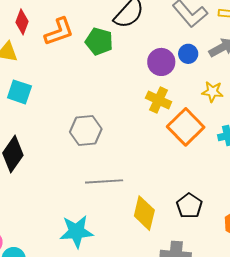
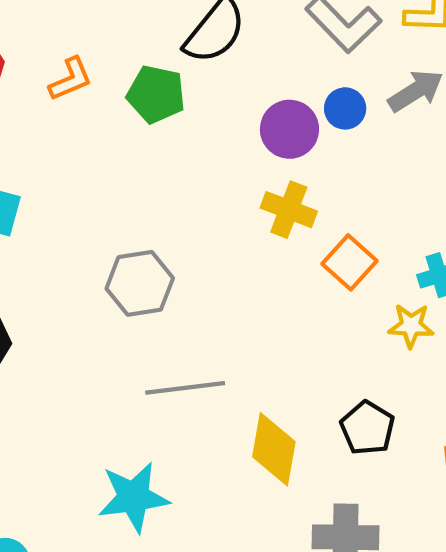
orange L-shape: (59, 32) -> (70, 79), size x0.7
yellow star: (212, 92) -> (411, 326), moved
orange square: (186, 127) -> (349, 262), size x0.7

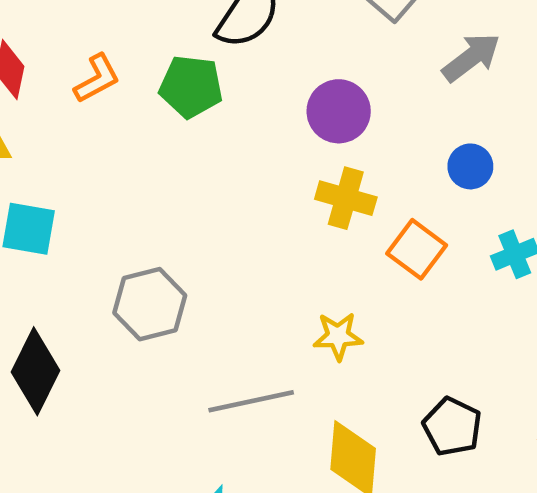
blue circle: (345, 108) -> (470, 166), moved
gray hexagon: (140, 283) -> (150, 304), moved
yellow star: (411, 326) -> (338, 336), moved

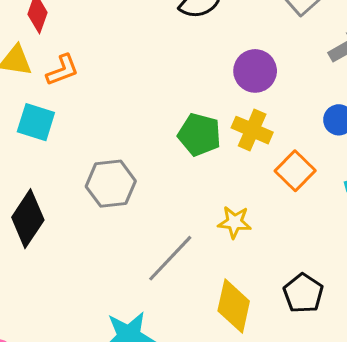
orange L-shape: (97, 79) -> (62, 70), moved
green pentagon: (191, 87) -> (199, 135), moved
gray line: (251, 401) -> (170, 258), turned -42

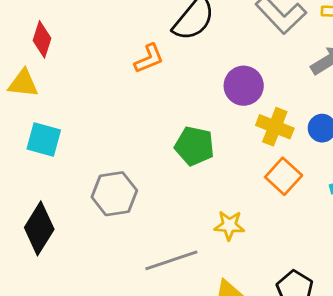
orange L-shape: (62, 70) -> (149, 59), moved
yellow cross: (252, 130) -> (275, 127), moved
gray line: (170, 258) -> (171, 260), turned 30

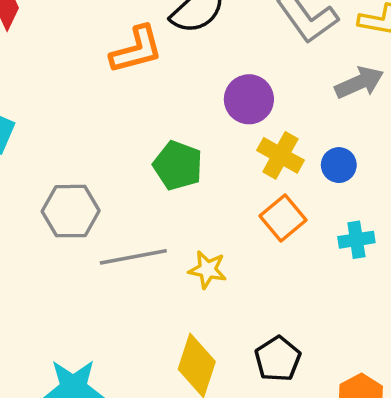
orange L-shape: (149, 59) -> (136, 50), size x1.4
gray line: (171, 260) -> (133, 257), moved

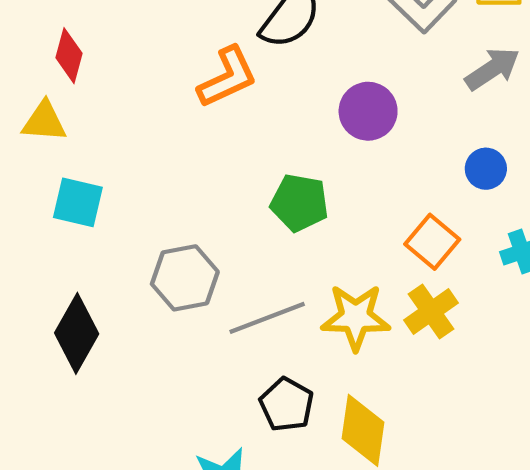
yellow cross: (280, 155) -> (431, 312), moved, turned 36
yellow star: (208, 270) -> (356, 317), size x1.5
black pentagon: (278, 359) -> (287, 405), moved

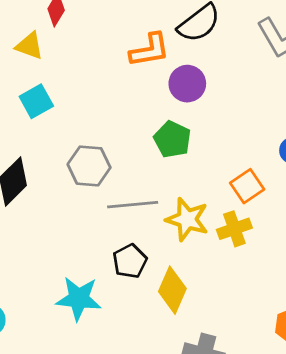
purple circle: (368, 111) -> (187, 84), moved
cyan square: (78, 202) -> (36, 101), turned 32

